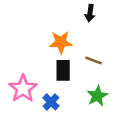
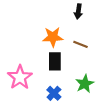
brown line: (94, 61) -> (80, 44), moved
blue cross: (51, 102) -> (54, 93), moved

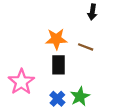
black arrow: (78, 11) -> (92, 12), moved
green star: (85, 84) -> (80, 97), moved

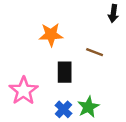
black arrow: (92, 12) -> (113, 13), moved
orange star: (56, 39) -> (51, 35), moved

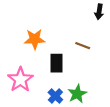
orange star: (51, 35) -> (35, 39), moved

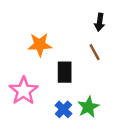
black arrow: (99, 12) -> (100, 22), moved
brown line: (83, 46) -> (95, 52), turned 40

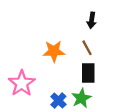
orange star: (40, 45) -> (54, 51), moved
black rectangle: (65, 72) -> (88, 73), moved

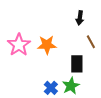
brown line: (87, 48) -> (91, 42), moved
pink star: (22, 83) -> (19, 45), moved

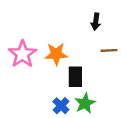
brown line: (91, 42) -> (109, 50), turned -64
black rectangle: (77, 64) -> (75, 77), moved

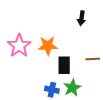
brown line: (109, 50) -> (93, 59), moved
blue cross: (61, 106) -> (52, 90), turned -32

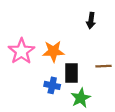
blue cross: (52, 90) -> (52, 85), moved

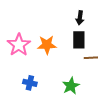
black rectangle: (72, 73) -> (79, 40), moved
blue cross: (52, 85) -> (30, 83), moved

